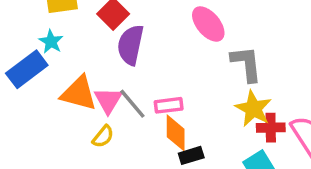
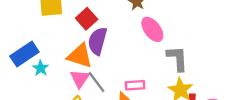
cyan star: (51, 42) -> (41, 68), moved
orange triangle: (79, 93) -> (80, 56), moved
pink rectangle: (169, 105) -> (135, 85), moved

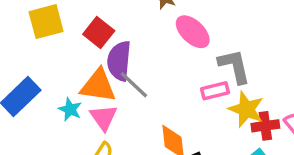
cyan star: (41, 68) -> (70, 109), moved
gray line: (97, 82) -> (134, 85), moved
pink rectangle: (135, 85) -> (215, 91), moved

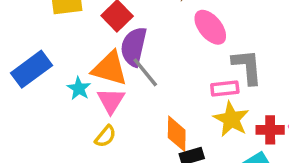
yellow star: (246, 109) -> (231, 119), moved

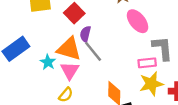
purple semicircle: (134, 47) -> (85, 34), size x0.6
yellow star: (231, 119) -> (151, 84), turned 30

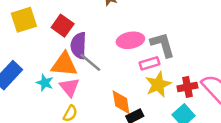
pink ellipse: (138, 21) -> (130, 40), moved, turned -50
purple semicircle: (85, 34) -> (79, 45), size x1.5

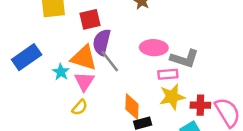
red square: (63, 26) -> (90, 19), turned 30
gray L-shape: (163, 45) -> (185, 59), turned 112

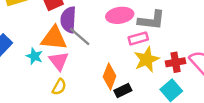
orange diamond: (132, 107) -> (110, 76), turned 30

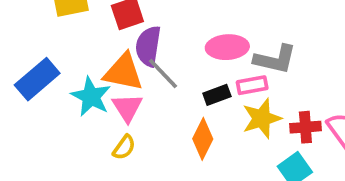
cyan star: (34, 56) -> (91, 97), size x1.5
black rectangle: (123, 90) -> (217, 95), moved

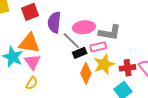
purple semicircle: (148, 46) -> (54, 22), moved
gray line: (163, 74) -> (71, 41), moved
orange diamond: (203, 139) -> (86, 73), moved

